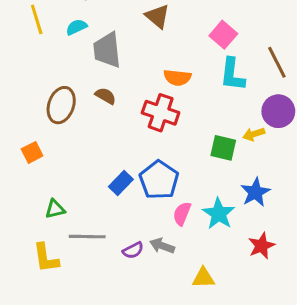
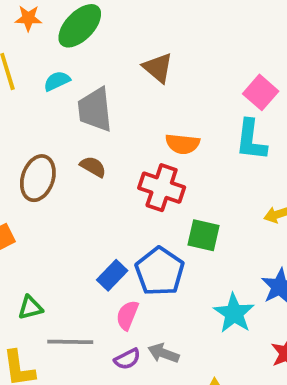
pink square: (223, 35) -> (261, 92), moved
green square: (223, 148) -> (203, 235), moved
pink semicircle: (182, 214) -> (127, 315), moved

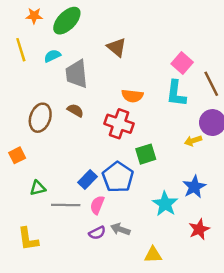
green square: (203, 235) -> (146, 154), turned -30
green triangle: (30, 308) -> (38, 188), moved
gray line: (70, 342) -> (66, 205), moved

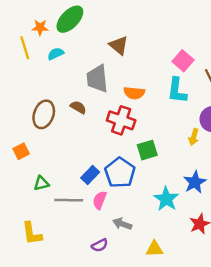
orange star: (34, 16) -> (40, 27), moved
gray trapezoid: (77, 74) -> (97, 79), moved
yellow arrow: (193, 141) -> (194, 137), turned -56
purple semicircle: (97, 233) -> (100, 245), moved

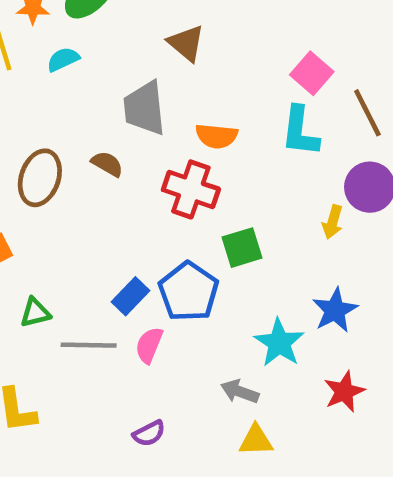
gray arrow: (122, 224) -> (240, 392), moved

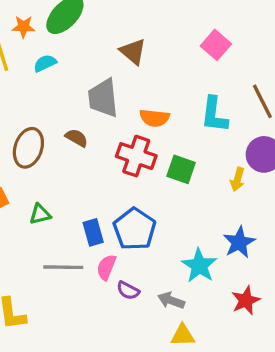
pink square: (312, 73) -> (216, 45), moved
green square: (242, 248) -> (181, 169), moved, turned 36
blue rectangle: (130, 296) -> (93, 232), turned -60
green triangle: (35, 313) -> (40, 214), moved
purple semicircle: (149, 433) -> (128, 290), moved, turned 55

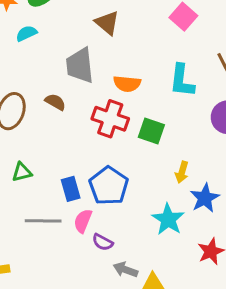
yellow arrow: (237, 179) -> (182, 172), moved
gray arrow: (171, 300) -> (125, 270), moved

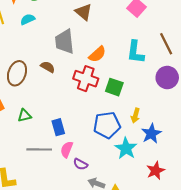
orange semicircle: (127, 84) -> (97, 54), turned -48
blue pentagon: (109, 186) -> (107, 125), moved, turned 30

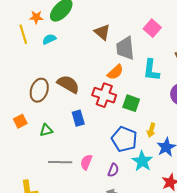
gray trapezoid: (65, 42) -> (125, 48), moved
brown semicircle: (48, 67) -> (68, 84), size x1.6
blue pentagon: (107, 125) -> (124, 139), turned 30
blue rectangle: (58, 127) -> (78, 118), moved
purple semicircle: (80, 164) -> (113, 170), moved, turned -96

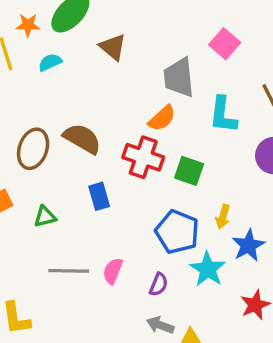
brown triangle: (102, 32) -> (113, 47), moved

